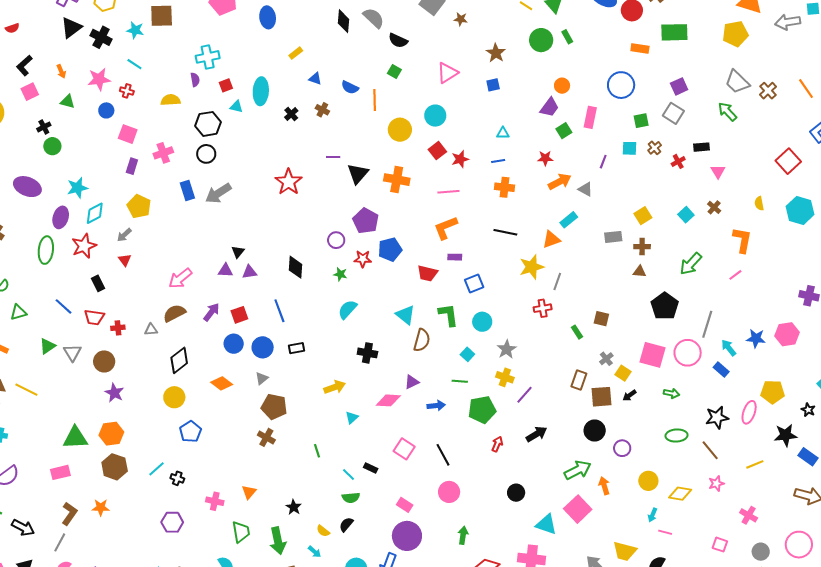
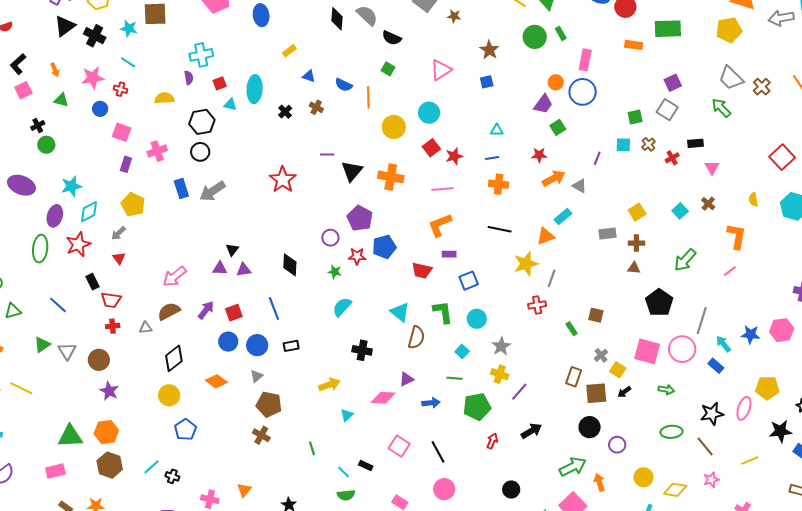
blue circle: (621, 85) -> (583, 92), moved
pink rectangle: (590, 117) -> (585, 60), moved
red trapezoid: (94, 317) -> (111, 300), moved

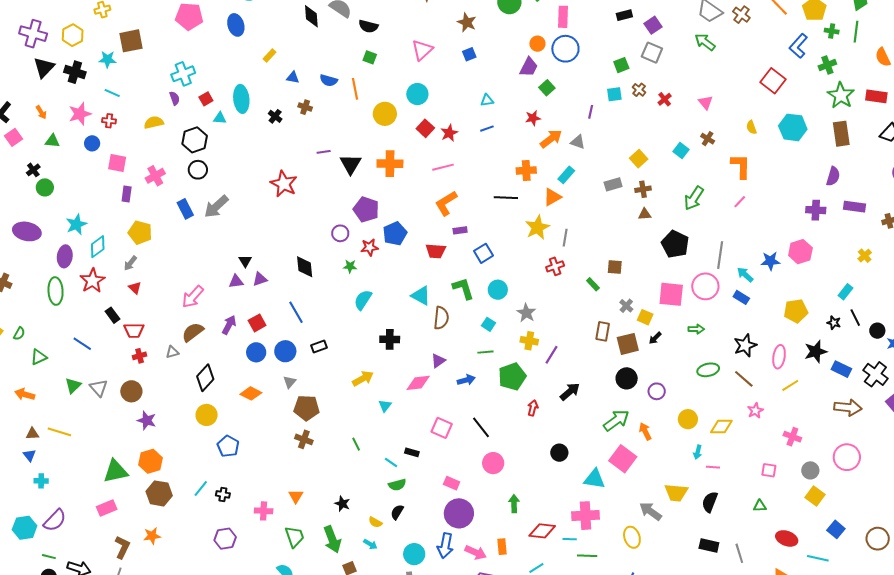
black rectangle: (695, 143) -> (624, 15), moved
orange cross: (499, 184) -> (526, 170), moved
pink ellipse: (744, 408) -> (779, 357), moved

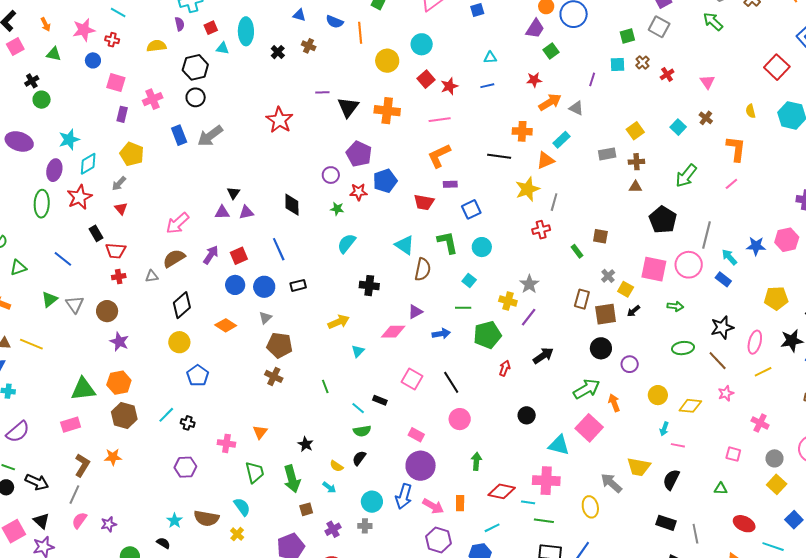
gray star: (526, 313) -> (529, 284), moved

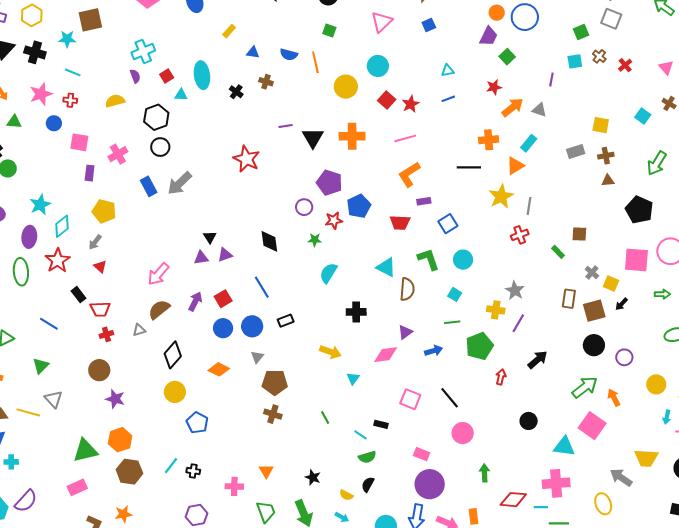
yellow square: (635, 131) -> (601, 125), turned -36
gray triangle: (75, 304) -> (53, 399), moved
yellow arrow: (339, 322) -> (330, 352), turned 50

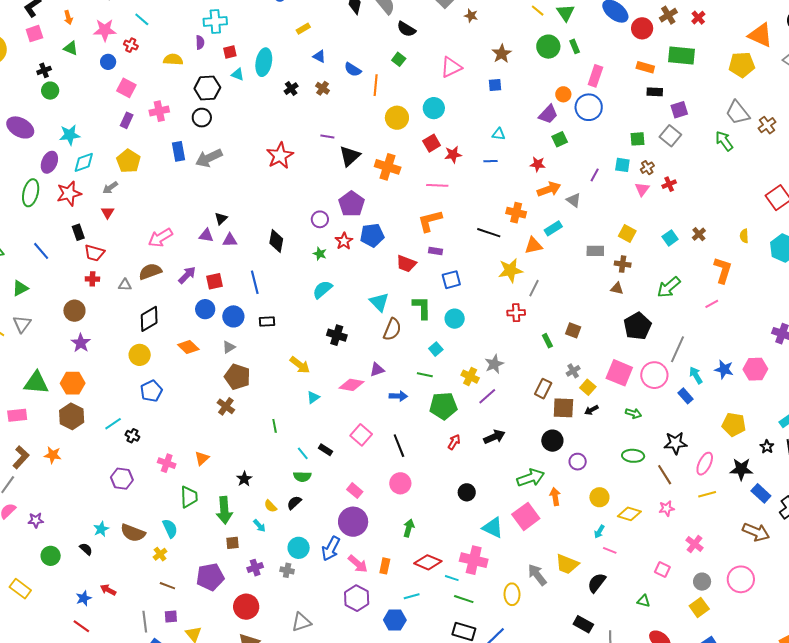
pink triangle: (666, 67) -> (642, 189), moved
red star: (334, 220) -> (344, 241), turned 30

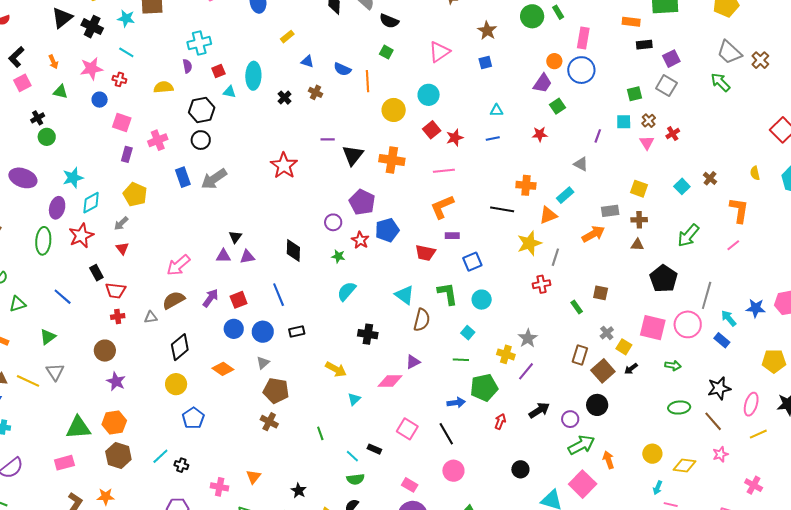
orange arrow: (549, 189) -> (593, 234), moved
blue arrow: (398, 396) -> (456, 403), moved
brown square: (563, 408) -> (603, 371), turned -35
purple circle: (578, 462) -> (570, 419), moved

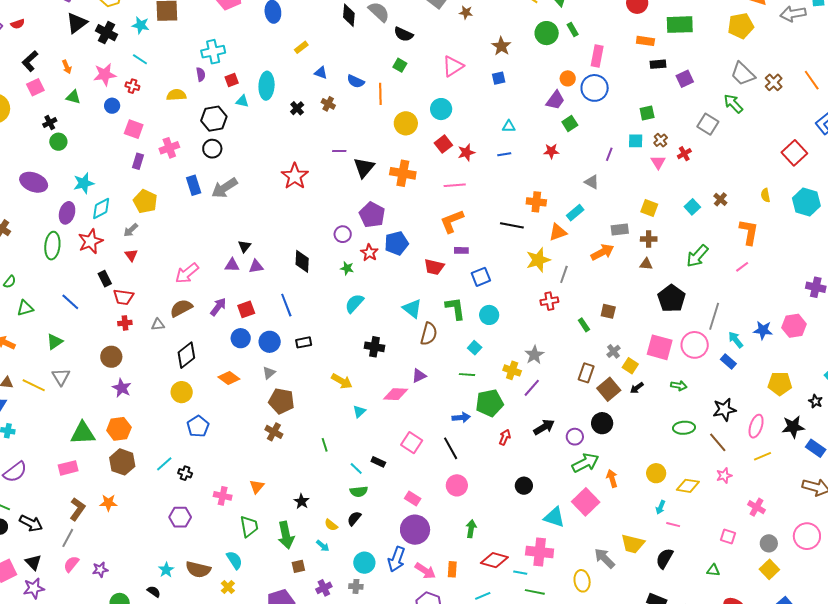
gray square: (666, 86) -> (708, 124), moved

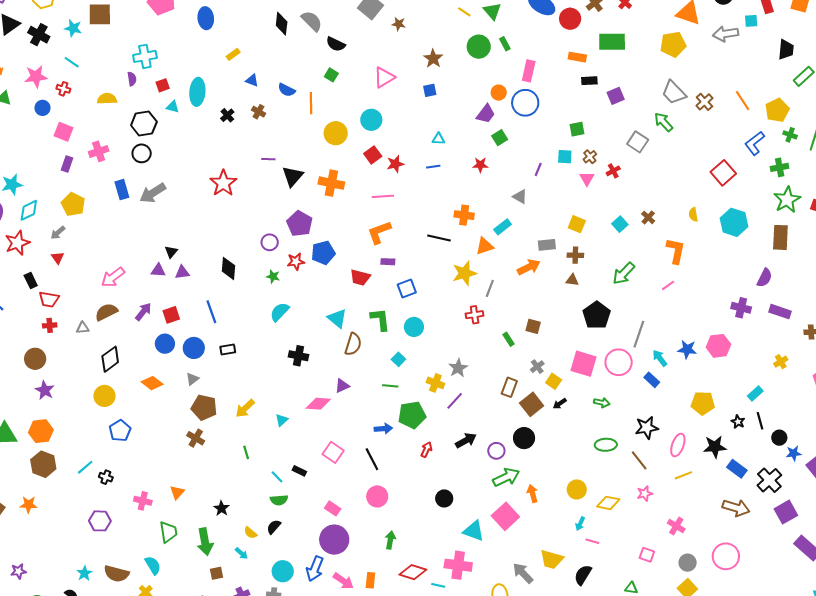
red star: (369, 253) -> (296, 262), turned 30
yellow arrow: (342, 381) -> (245, 408), moved, turned 105

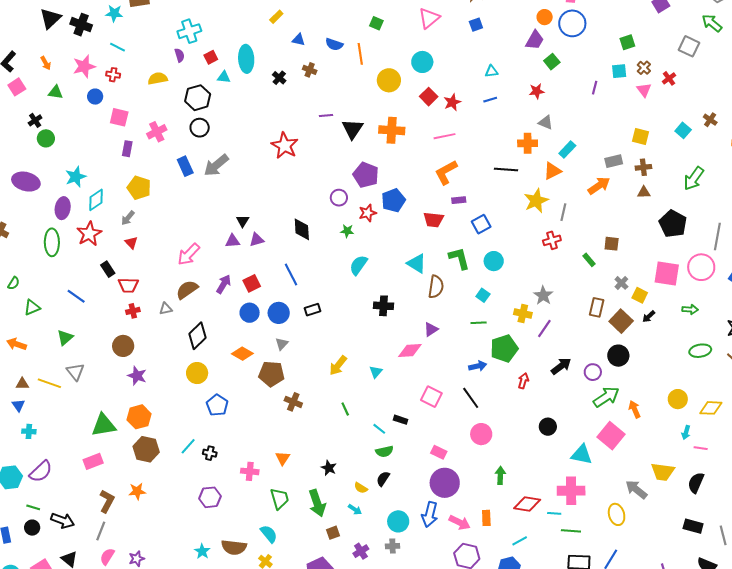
gray triangle: (520, 197) -> (546, 122), moved
brown pentagon: (204, 408) -> (271, 374), moved

